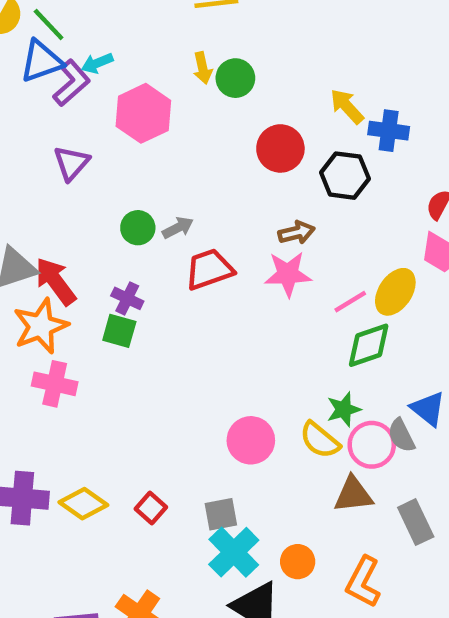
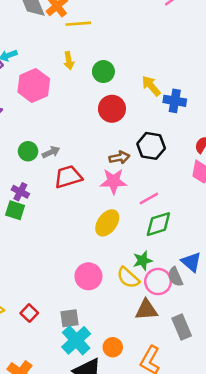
green circle: (235, 78) -> (103, 72), moved
black hexagon: (345, 176) -> (151, 146), moved
yellow ellipse: (395, 292) -> (107, 223), moved

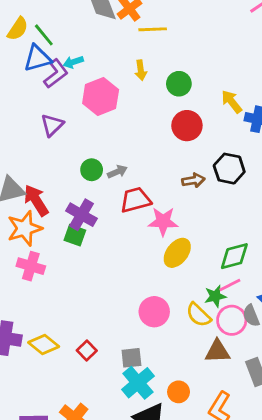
pink star: (113, 181) -> (163, 221), moved
purple cross: (20, 192) -> (81, 215), size x1.5
pink line: (149, 198) -> (230, 285), moved

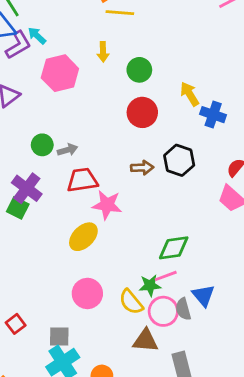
cyan arrow: (73, 62) -> (37, 36), turned 54
yellow ellipse: (177, 253) -> (83, 237), moved

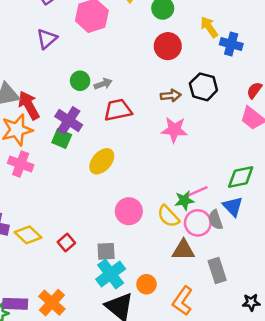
pink star: (107, 205) -> (174, 130), moved
yellow ellipse: (83, 237) -> (102, 161), moved
green diamond: (174, 248) -> (241, 177), moved

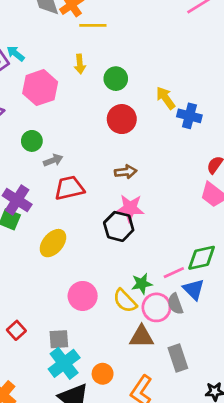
green circle: (80, 81) -> (32, 141), moved
black hexagon: (203, 87) -> (119, 226), moved
pink line: (198, 191) -> (174, 273), moved

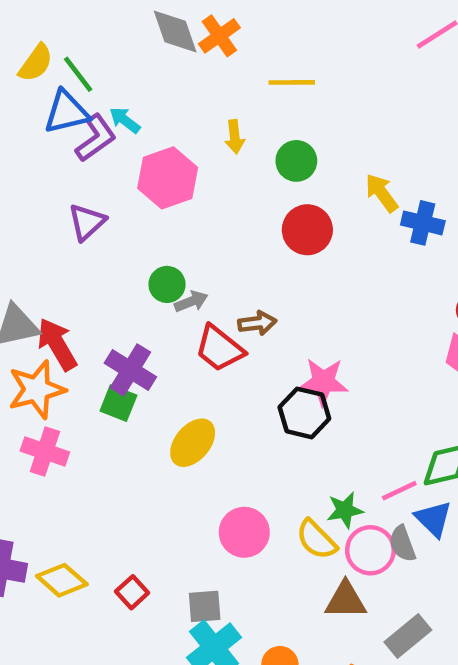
yellow line: (93, 25) -> (292, 82), moved
green circle: (32, 141) -> (167, 284), moved
brown arrow: (126, 172) -> (257, 323), moved
red trapezoid: (69, 188) -> (219, 348), turned -128
gray rectangle: (178, 358) -> (408, 636), turned 70

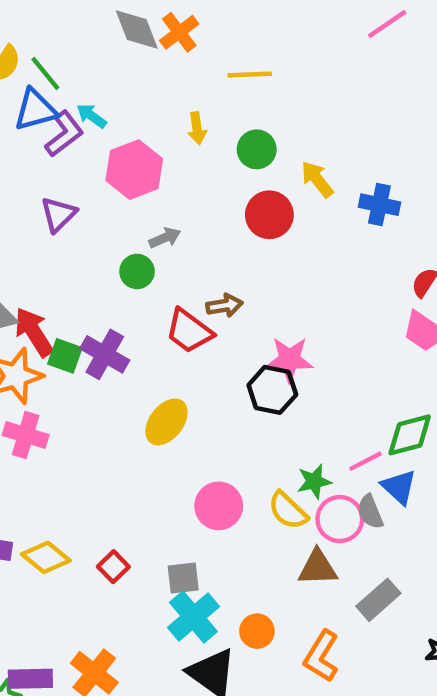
yellow arrow: (382, 193) -> (317, 179), moved
gray arrow: (191, 302) -> (165, 238), moved
green square: (118, 403) -> (65, 356), moved

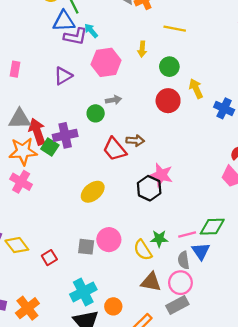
purple L-shape: (64, 134) -> (75, 36), turned 35
purple cross: (105, 354) -> (65, 135), moved, turned 35
pink circle: (340, 519) -> (180, 283), moved
gray square: (183, 578) -> (86, 247), moved

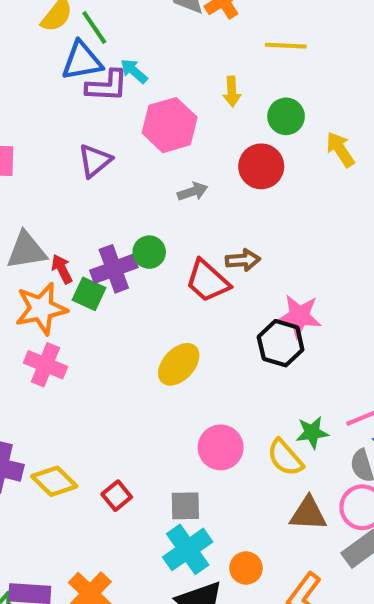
red circle: (168, 101) -> (261, 166), moved
green circle: (96, 113) -> (149, 252), moved
red arrow: (37, 132) -> (62, 269), size x0.6
gray square: (86, 247) -> (185, 506), moved

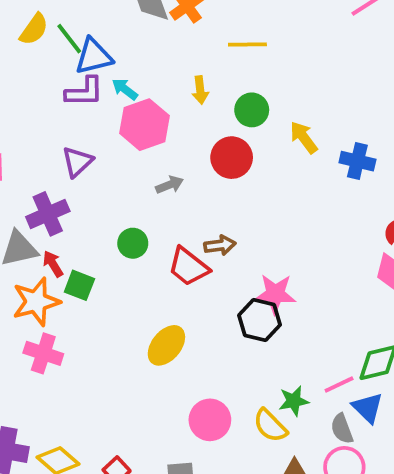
blue triangle: (82, 61) -> (94, 56), moved
cyan arrow: (134, 71) -> (125, 89), moved
purple cross: (114, 269) -> (48, 214), moved

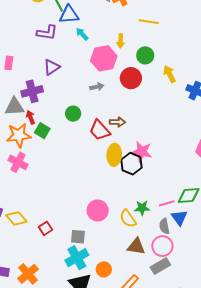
purple L-shape: (84, 92) -> (47, 33), moved
pink hexagon: (144, 125) -> (104, 58), moved
yellow ellipse: (166, 345) -> (114, 155), moved, turned -45

